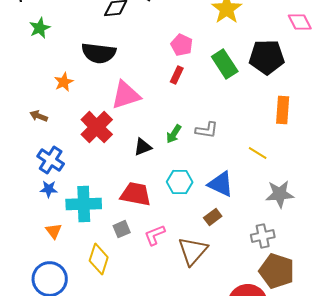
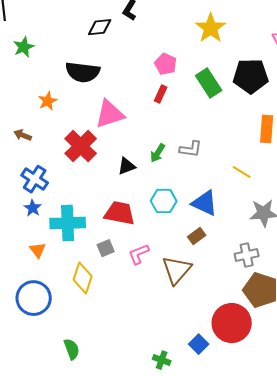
blue star: (49, 189) -> (33, 208), turned 30

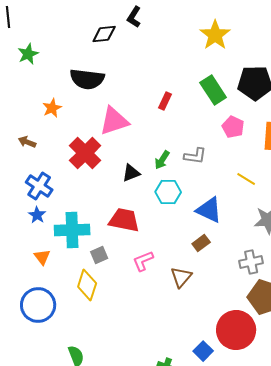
pink pentagon: (166, 64) -> (233, 127), moved
cyan hexagon: (164, 201) -> (168, 192), moved
gray square: (106, 248) -> (99, 255), moved
brown triangle: (177, 270) -> (181, 277), size x0.7

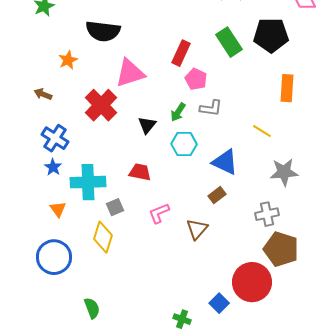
red rectangle: (165, 101) -> (181, 53), size x1.4
pink pentagon: (233, 127) -> (196, 79), moved
black triangle: (131, 173) -> (147, 125), turned -30
red trapezoid: (124, 220) -> (140, 172), size x0.7

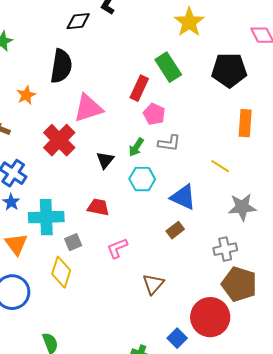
black semicircle: (103, 31) -> (61, 66), turned -88
green rectangle: (229, 42) -> (168, 67), moved
orange triangle: (58, 209) -> (16, 244), size x1.4
brown triangle: (197, 229) -> (153, 284), moved

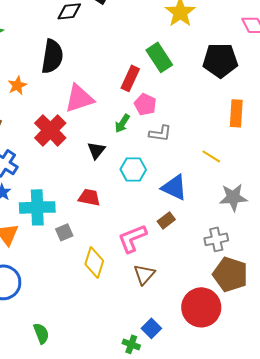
green arrow: (136, 147) -> (122, 123), moved
pink L-shape: (117, 248) -> (132, 238), moved, size x1.4
yellow diamond: (61, 272) -> (94, 262), moved
blue square: (177, 338) -> (151, 328), moved

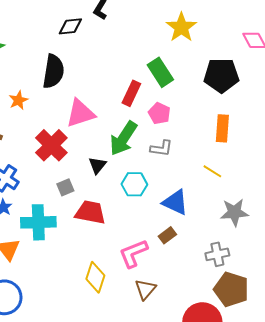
pink pentagon: (145, 104) -> (159, 113), moved
orange rectangle: (236, 113) -> (222, 128), moved
green arrow: (122, 123) -> (123, 138), size x1.8
red trapezoid: (89, 197) -> (90, 212), size x1.4
gray square: (64, 232) -> (65, 187), moved

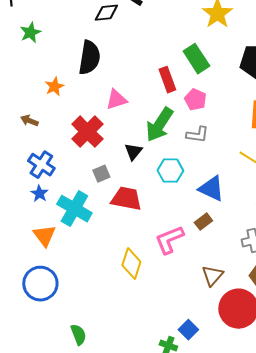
red rectangle: (131, 93) -> (167, 80), turned -45
pink triangle: (80, 113) -> (116, 100), size x0.7
cyan cross: (38, 222) -> (74, 209), turned 32
brown triangle: (145, 289) -> (212, 276), moved

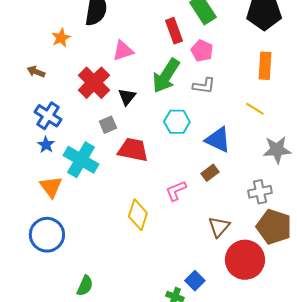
black triangle: (133, 152) -> (127, 97), moved
pink L-shape: (169, 240) -> (176, 191), size x0.7
green semicircle: (78, 335) -> (85, 286), turned 45

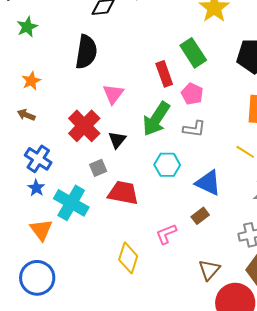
orange star: (61, 38) -> (31, 81), moved
pink triangle: (123, 51) -> (113, 94), turned -35

